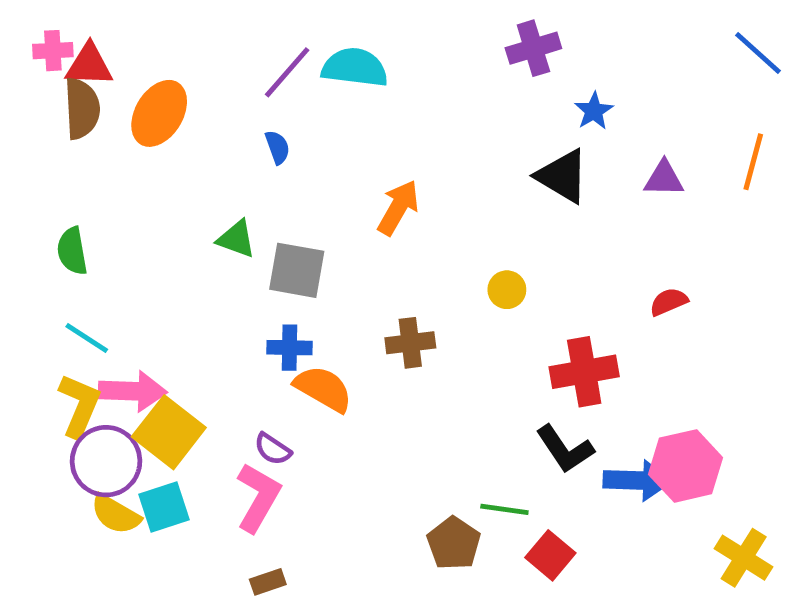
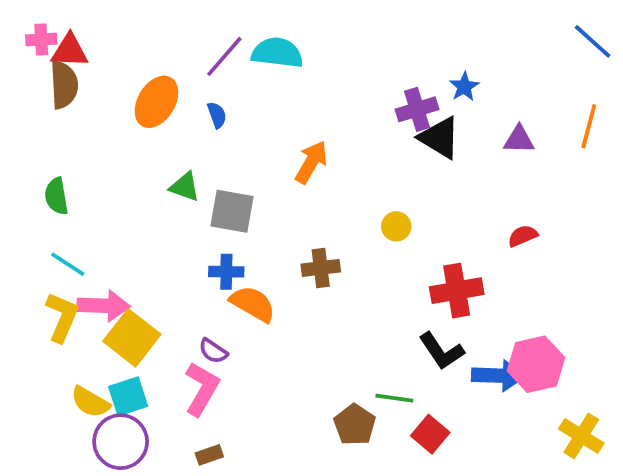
purple cross: (533, 48) -> (417, 109), moved
orange ellipse: (159, 113) -> (156, 102), moved
purple circle: (106, 461) -> (121, 442), moved

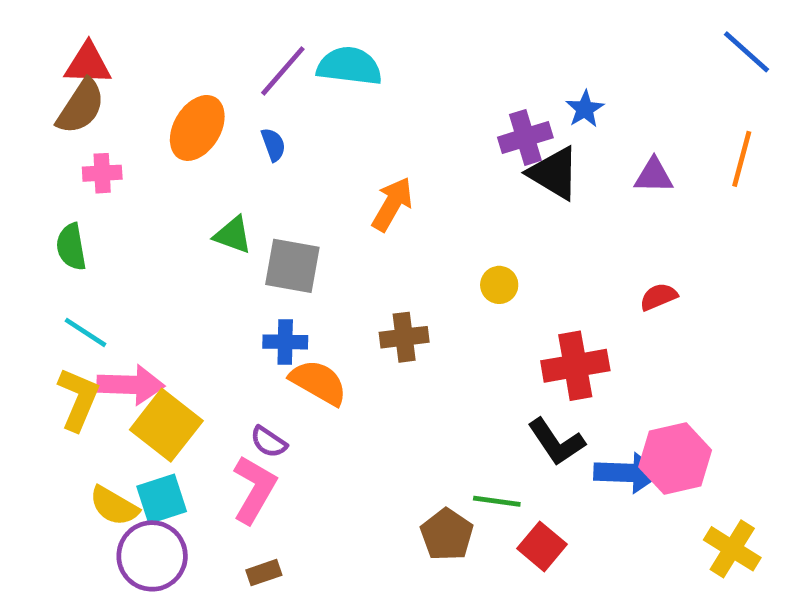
pink cross: (41, 39) -> (102, 173), moved
brown semicircle: (64, 85) -> (81, 107), turned 36

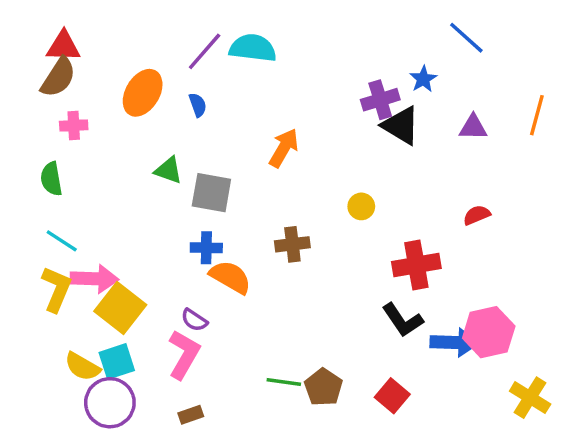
blue line: (746, 52) -> (466, 38), moved
green line: (497, 501) -> (284, 382), moved

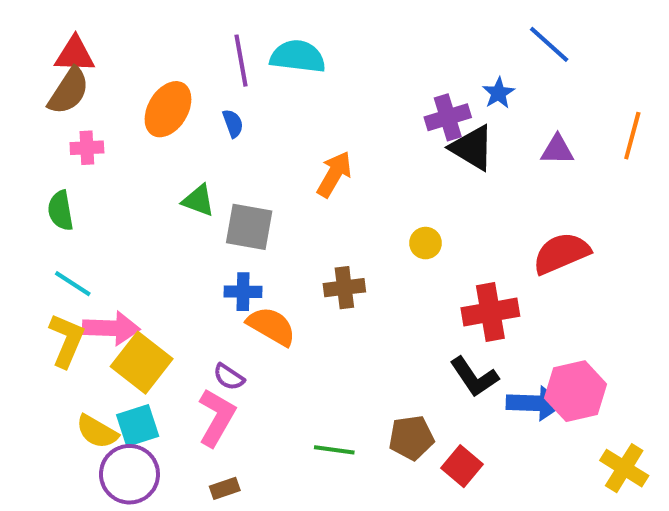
purple line: (205, 51) -> (241, 61), turned -51
red semicircle: (477, 215) -> (561, 253), size x1.8
brown pentagon: (323, 387) -> (411, 438), moved, turned 30

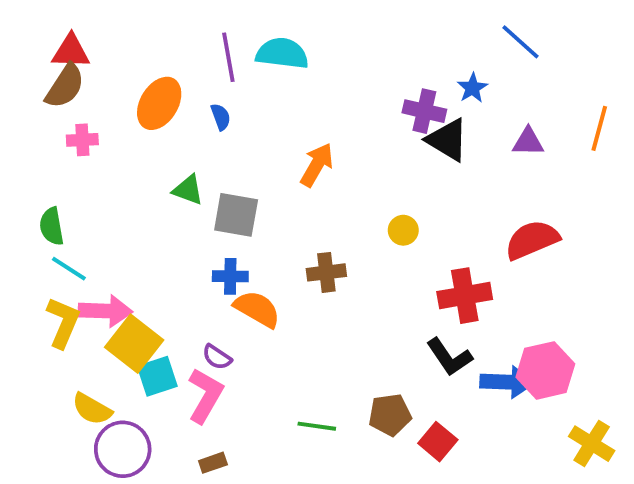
purple cross: (448, 117) -> (424, 111), turned 30
green semicircle: (61, 211) -> (52, 226), moved
cyan square: (138, 426) -> (157, 376), moved

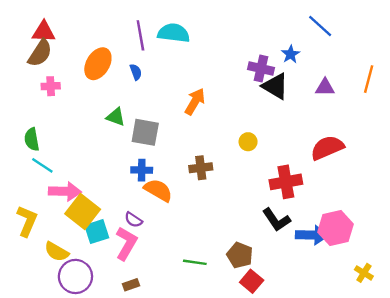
yellow L-shape: (63, 322) -> (27, 221), moved
brown pentagon: (390, 415) -> (240, 255), turned 30
red square: (438, 442) -> (252, 281), moved
yellow cross: (592, 444) -> (364, 273), size x0.7

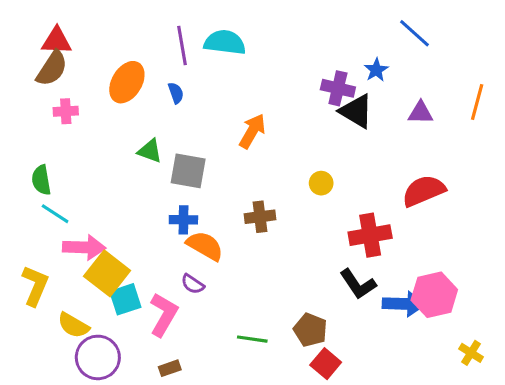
purple semicircle: (133, 220) -> (193, 284), moved

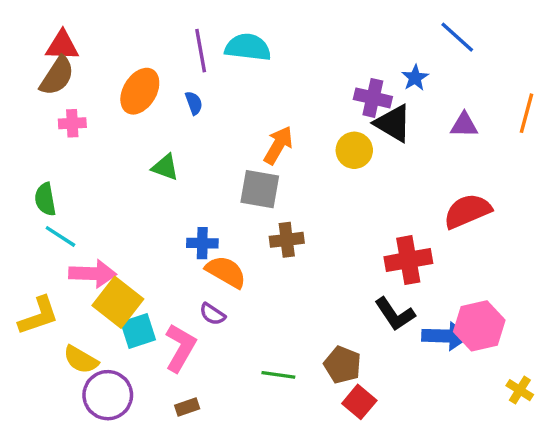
gray square: (188, 171) -> (260, 189), moved
yellow circle: (321, 183) -> (354, 150), moved, size x1.4
yellow L-shape: (35, 286) -> (39, 316), turned 48

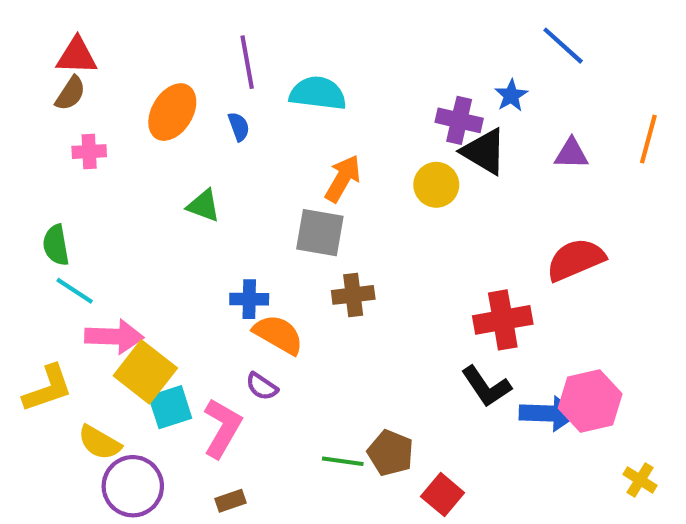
cyan semicircle: (248, 47) -> (318, 93), moved
brown semicircle: (57, 76) -> (70, 93), size x0.7
brown pentagon: (342, 365) -> (391, 453), moved

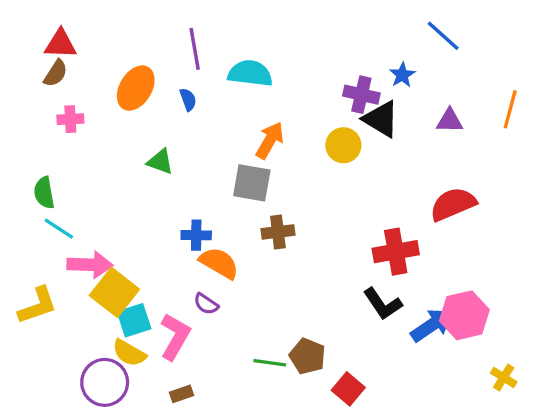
blue arrow: (549, 413) -> (432, 325), turned -36
yellow semicircle: (100, 443) -> (129, 353), moved

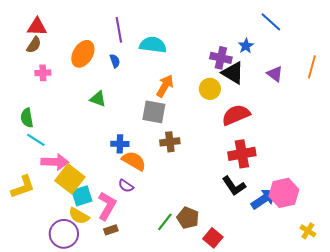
purple triangle: (450, 121) -> (275, 74), turned 36
red semicircle: (453, 204) -> (236, 115), moved
green line: (270, 363) -> (165, 222), turned -60
brown rectangle: (182, 394) -> (111, 230), moved

